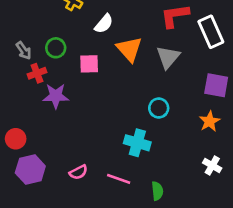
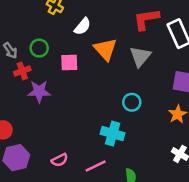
pink line: (119, 179) -> (96, 166), turned -45

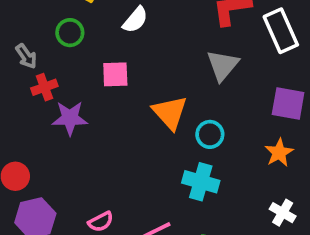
green circle: (39, 48) -> (70, 33), moved
orange triangle: (105, 49) -> (170, 113), moved
cyan cross: (113, 134) -> (201, 182), moved

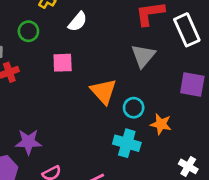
purple star: (70, 118) -> (28, 142), moved
orange star: (279, 153) -> (161, 124), moved, turned -30

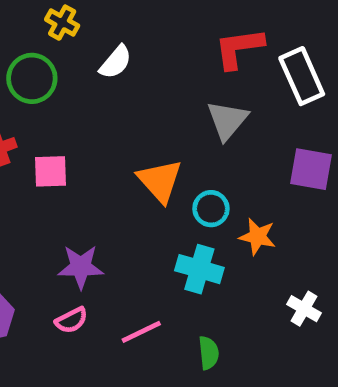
green circle: (28, 31) -> (32, 78), size x1.4
pink square: (63, 63) -> (51, 171), moved
purple star: (28, 142) -> (81, 267), moved

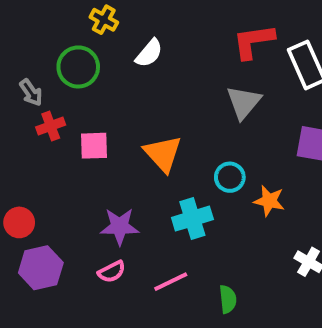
orange triangle: (160, 181) -> (163, 154), moved
cyan cross: (199, 269) -> (192, 219), moved, turned -33

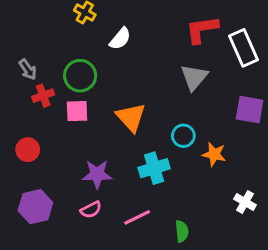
green circle: (78, 67) -> (80, 76), moved
red circle: (19, 222) -> (28, 150), moved

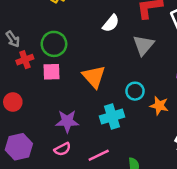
white semicircle: (120, 39) -> (111, 23), moved

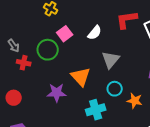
gray triangle: (143, 45) -> (111, 60), moved
red cross: (25, 60) -> (24, 63), turned 32
pink square: (52, 72) -> (65, 34), moved, turned -35
purple star: (67, 121) -> (57, 93), moved

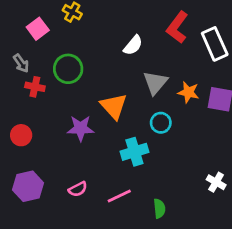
red L-shape: (127, 20) -> (177, 27), turned -45
pink square: (65, 34) -> (38, 29), moved
orange star: (135, 101) -> (188, 92), moved

